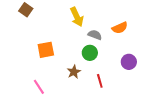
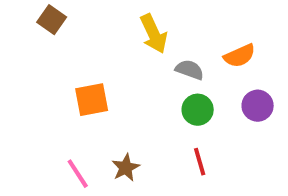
green circle: (90, 53) -> (198, 110), moved
purple circle: (129, 62) -> (258, 106), moved
brown star: (74, 72) -> (126, 168), moved

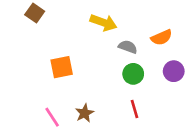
yellow arrow: (154, 34) -> (103, 23), turned -45

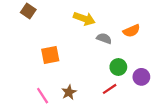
purple circle: (174, 71) -> (141, 77), moved
green circle: (133, 74) -> (118, 67), moved
red line: (135, 109) -> (110, 89), turned 72

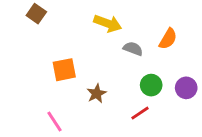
orange semicircle: (132, 31) -> (168, 39), turned -35
purple circle: (141, 77) -> (186, 88), moved
brown star: (69, 92) -> (97, 93), moved

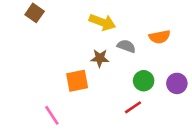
orange semicircle: (168, 39) -> (160, 37), turned 48
orange square: (64, 70) -> (77, 81), moved
brown star: (97, 93) -> (100, 58), moved, turned 30

